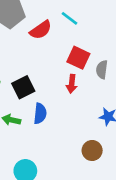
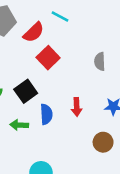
red square: (78, 58) -> (48, 58), moved, turned 30
red arrow: (72, 84) -> (77, 107), moved

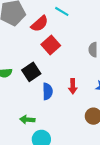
green arrow: (19, 125) -> (27, 120), moved

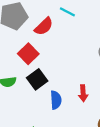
red square: (51, 45) -> (28, 54), moved

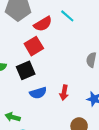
red square: (28, 54) -> (34, 46), moved
blue semicircle: (56, 100) -> (38, 93), turned 63

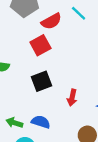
black square: (26, 70) -> (41, 81), moved
blue semicircle: (38, 93) -> (41, 122), moved, turned -147

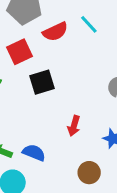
red square: (40, 45) -> (19, 52), moved
black square: (41, 81) -> (42, 82), moved

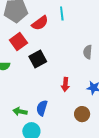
cyan line: (89, 24) -> (62, 14), turned 48
blue semicircle: (34, 153) -> (42, 108), turned -84

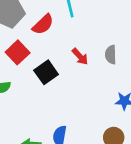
red arrow: (65, 84) -> (80, 57), moved, turned -40

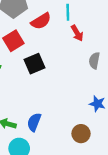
red arrow: (80, 57) -> (77, 33), moved

